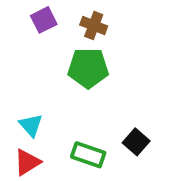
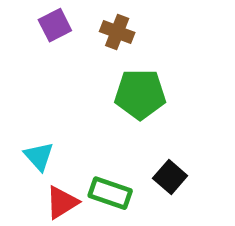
green pentagon: (88, 68) -> (140, 94), moved
red triangle: (27, 162) -> (62, 202), moved

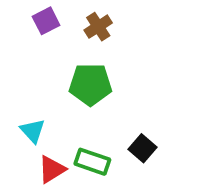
brown cross: (117, 32) -> (98, 27), turned 36
green pentagon: (140, 94) -> (90, 84), moved

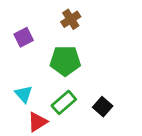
purple square: (46, 21) -> (24, 37), moved
green rectangle: (92, 162) -> (64, 102), moved, turned -60

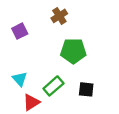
green pentagon: (65, 61) -> (73, 51), moved
black square: (103, 107) -> (86, 89), turned -35

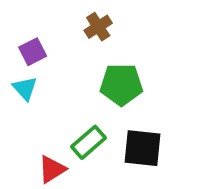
cyan triangle: (20, 79) -> (25, 88), moved
black square: (86, 89) -> (143, 148), size x1.5

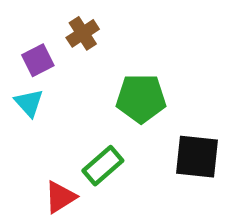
brown cross: (98, 27) -> (83, 33), moved
black square: (143, 148) -> (197, 157), moved

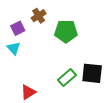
green pentagon: (141, 98) -> (66, 31), moved
green rectangle: (103, 166) -> (67, 77), moved

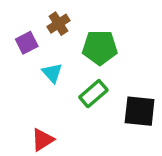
cyan triangle: (14, 48) -> (52, 73), moved
green rectangle: (67, 77) -> (93, 94), moved

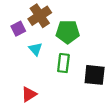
brown cross: (58, 24) -> (40, 16), size x1.5
green rectangle: (93, 94) -> (63, 63), turned -42

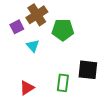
green rectangle: (63, 63) -> (63, 83), moved

